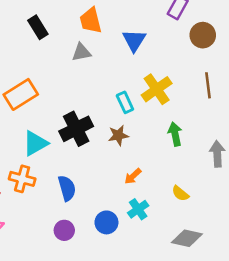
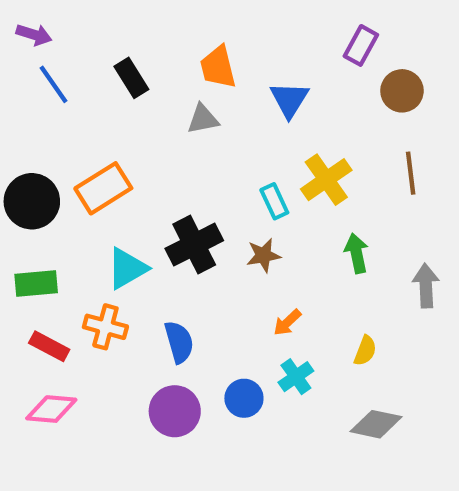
yellow semicircle: (180, 193) -> (365, 351), turned -108
purple circle: (64, 230) -> (175, 411), size x1.5

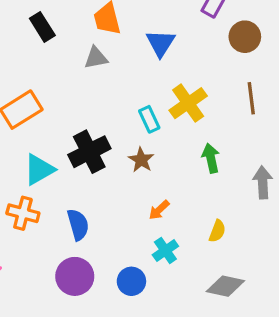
brown star: (263, 255) -> (141, 160), turned -30
blue circle: (244, 398) -> (131, 281), moved

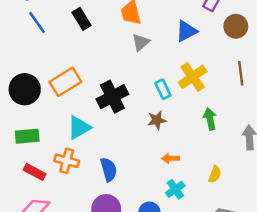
blue triangle: (161, 43) -> (186, 31), moved, turned 30
gray triangle: (96, 58) -> (141, 42), moved, turned -30
black cross: (89, 152) -> (112, 97), moved
brown star: (141, 160) -> (157, 120), turned 30
orange arrow: (159, 210) -> (170, 158), turned 42

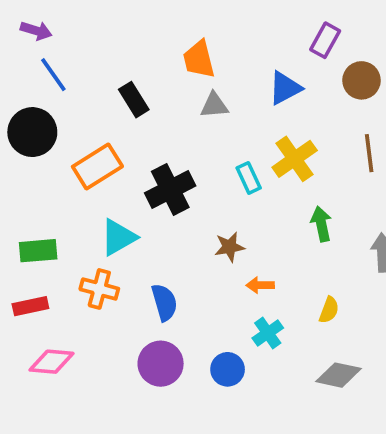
black rectangle: (81, 19) -> (134, 100), moved
gray triangle: (141, 42) -> (214, 105), turned 36
black circle: (25, 89) -> (32, 132), moved
brown star: (157, 120) -> (229, 247), moved
red rectangle: (35, 172) -> (30, 306), moved, turned -40

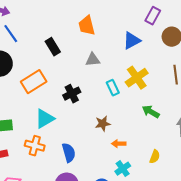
gray triangle: (214, 105) -> (93, 60), moved
black cross: (170, 189) -> (72, 94), size x0.7
green arrow: (321, 224) -> (151, 112), turned -48

